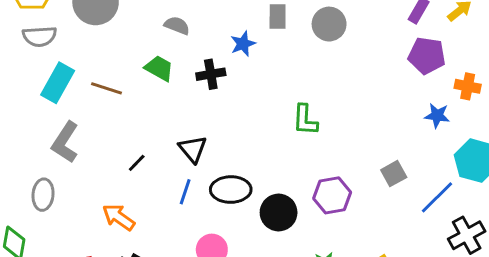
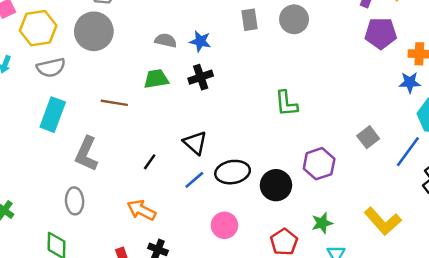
blue star: (243, 44) -> (200, 41), moved, turned -30
green trapezoid: (159, 68) -> (156, 79), turned -30
cyan rectangle: (58, 83) -> (53, 115), moved
blue star: (437, 116) -> (410, 82), moved
blue line: (185, 192) -> (194, 180), turned 40

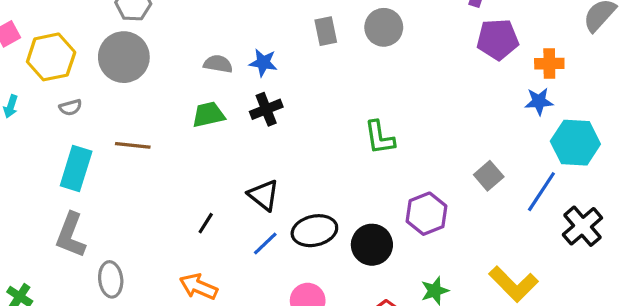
gray semicircle: (51, 68) -> (70, 107), size x0.6
brown line: (114, 103) -> (133, 145), moved
gray L-shape: (86, 154) -> (71, 235), moved

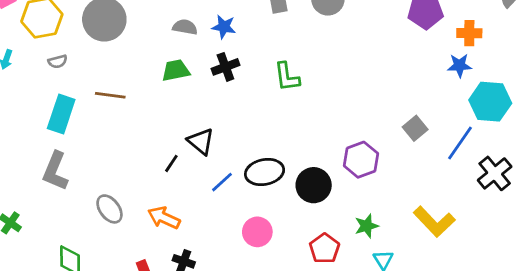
green L-shape: (380, 138) -> (287, 77), moved
black triangle: (264, 195) -> (201, 141), moved
gray ellipse: (111, 279) -> (109, 209), moved, turned -32

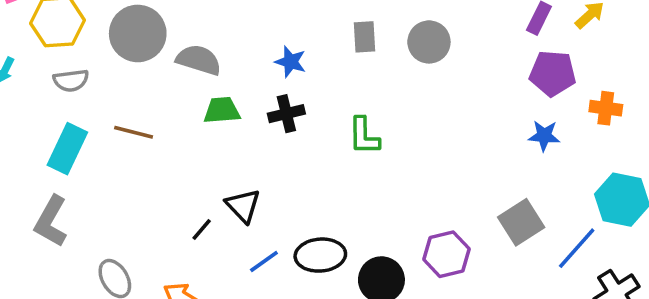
gray semicircle: (185, 27) -> (199, 60), moved, size x1.4
gray semicircle: (58, 61) -> (71, 80), size x1.4
blue star: (460, 65) -> (544, 136), moved
gray square: (415, 128) -> (521, 222), size x1.4

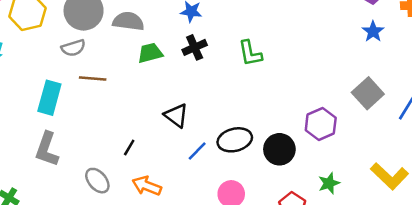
gray semicircle: (71, 80) -> (73, 48), moved
blue star: (544, 136) -> (373, 31), turned -30
black line: (202, 230) -> (129, 147), moved

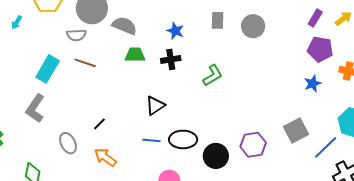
green L-shape: (250, 53) -> (213, 75), turned -125
black triangle: (176, 115) -> (155, 106), moved, turned 35
blue line: (197, 151) -> (151, 140), turned 36

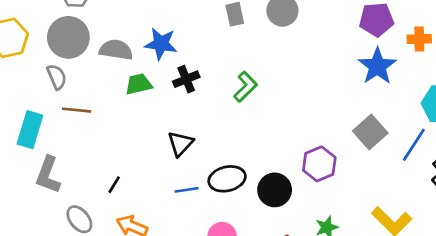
blue star: (175, 31) -> (161, 44), moved, size x1.4
gray semicircle: (76, 35) -> (57, 77), turned -96
blue star: (313, 83) -> (377, 66), size x1.6
gray L-shape: (35, 108) -> (48, 175), moved

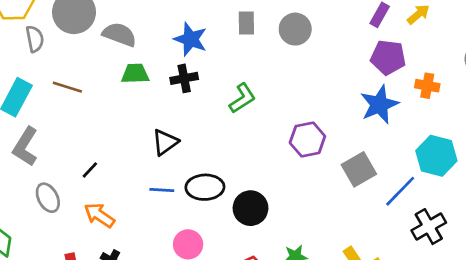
blue star: (161, 44) -> (191, 39), moved
gray semicircle: (57, 77) -> (35, 39), moved
purple hexagon: (319, 164) -> (307, 140), moved

